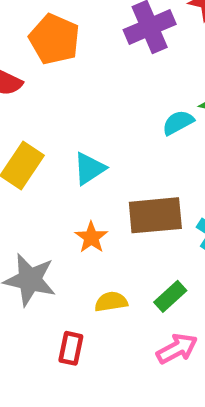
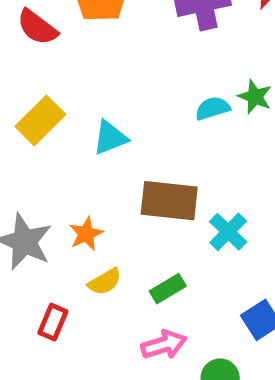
orange star: (91, 237) -> (86, 234), moved
yellow semicircle: (111, 302) -> (105, 282), turned 148

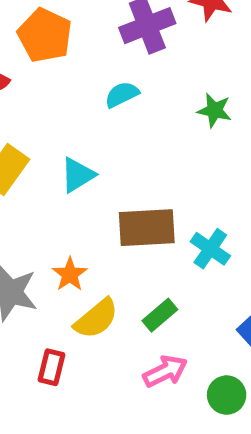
cyan semicircle: (213, 108) -> (122, 94), moved
yellow semicircle: (105, 282) -> (96, 319), size x1.4

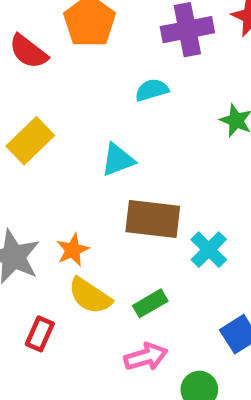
cyan triangle: (78, 175) -> (118, 160), moved
yellow semicircle: (96, 319) -> (90, 296), turned 63

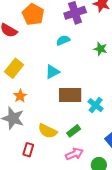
orange star: (73, 250) -> (20, 96), moved

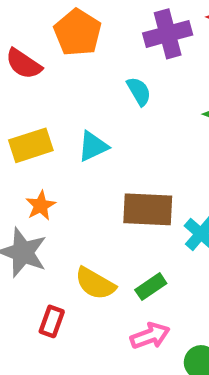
cyan semicircle: (63, 40) -> (139, 91), turned 80
yellow rectangle: (14, 68) -> (31, 145), turned 30
cyan triangle: (52, 72) -> (93, 146), moved

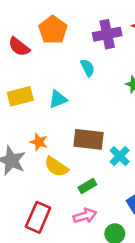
orange star: (41, 206) -> (39, 142), moved, turned -30
yellow semicircle: (95, 284) -> (56, 167), moved
red rectangle: (52, 321) -> (38, 217), moved, size x1.6

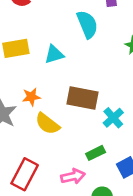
cyan semicircle: (88, 68) -> (87, 24), size x1.5
orange star: (39, 142) -> (31, 97), turned -30
green rectangle: (87, 186) -> (96, 153), moved

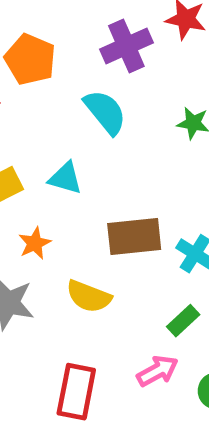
cyan triangle: (54, 54) -> (65, 178), turned 50
orange star: (31, 97) -> (35, 243), moved

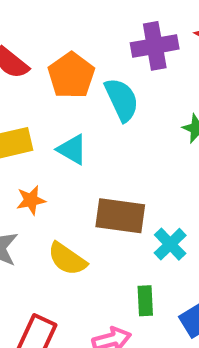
orange pentagon: (30, 59) -> (71, 75), moved
green rectangle: (183, 321) -> (145, 301), turned -64

